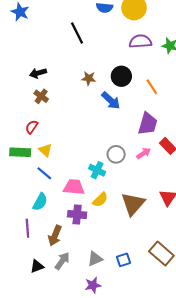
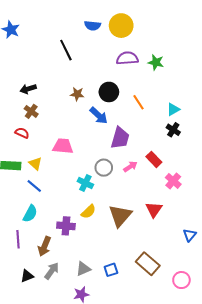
purple trapezoid: (148, 124) -> (120, 138), moved
red semicircle: (32, 127) -> (22, 133), moved, turned 80
pink trapezoid: (74, 187) -> (63, 146), moved

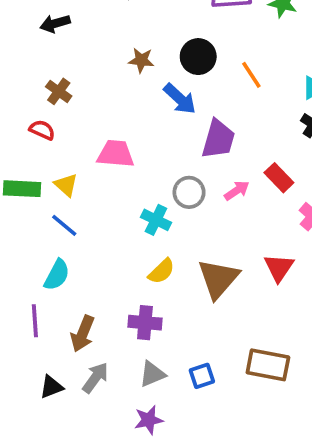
black arrow: (28, 89) -> (55, 24), moved
purple cross: (66, 226) -> (145, 323), moved
brown rectangle: (148, 264) -> (268, 365), turned -30

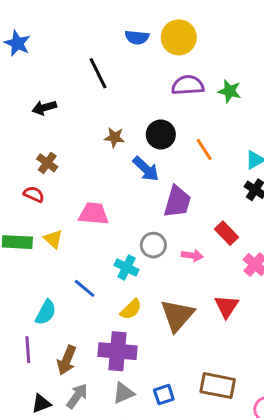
pink arrow: (237, 191) -> (192, 256), moved, turned 42
blue line: (64, 225) -> (85, 288), moved
purple cross: (145, 323) -> (117, 351), size x1.4

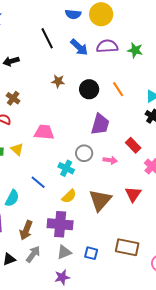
black circle: (161, 134) -> (89, 89), moved
blue arrow: (146, 169) -> (79, 47), moved
blue square: (164, 395) -> (91, 253), turned 32

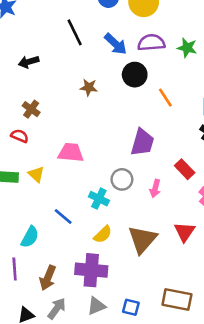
black circle: (89, 89) -> (135, 75), moved
pink arrow: (110, 160) -> (155, 188), turned 96

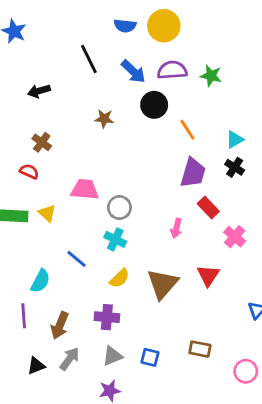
purple trapezoid: (142, 142) -> (193, 173), moved
gray circle: (122, 179) -> (119, 208), moved
purple cross: (91, 270) -> (107, 317), size x0.7
brown rectangle: (177, 300) -> (200, 349), size x0.7

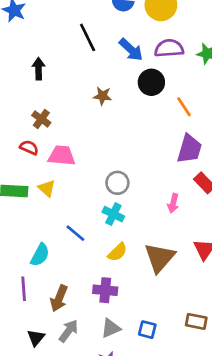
black arrow: (39, 91) -> (39, 69), turned 105
pink trapezoid: (85, 189) -> (62, 156), moved
black triangle: (36, 366) -> (36, 338), turned -30

